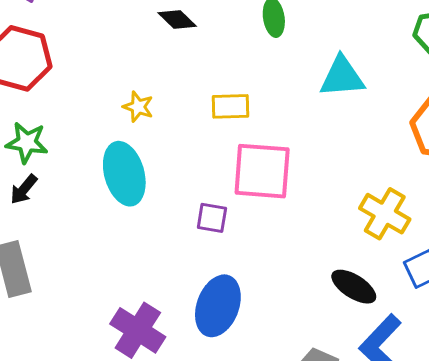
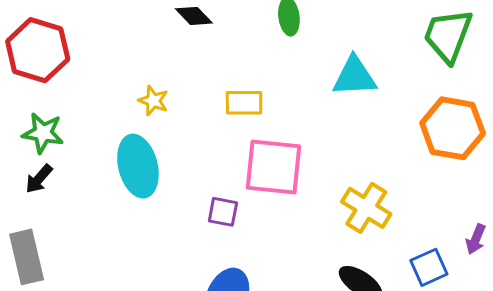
yellow cross: (385, 214) -> (366, 208), moved

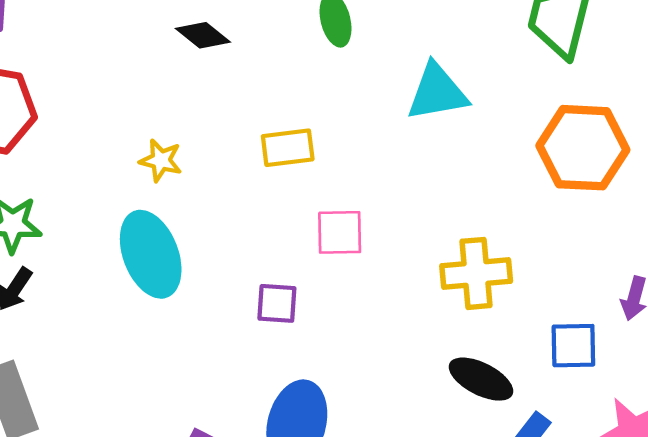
pink square: (273, 167) -> (340, 232), size x0.6
yellow cross: (366, 208) -> (476, 273), turned -30
blue square: (429, 267) -> (573, 346), turned 30

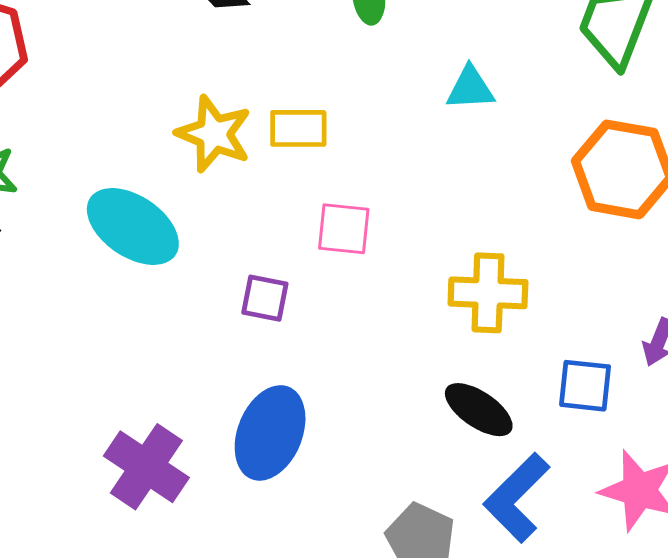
cyan triangle: (437, 92) -> (470, 88), size x0.7
yellow star: (161, 160) -> (214, 134), moved, size x1.6
cyan ellipse: (151, 254) -> (133, 227), turned -42

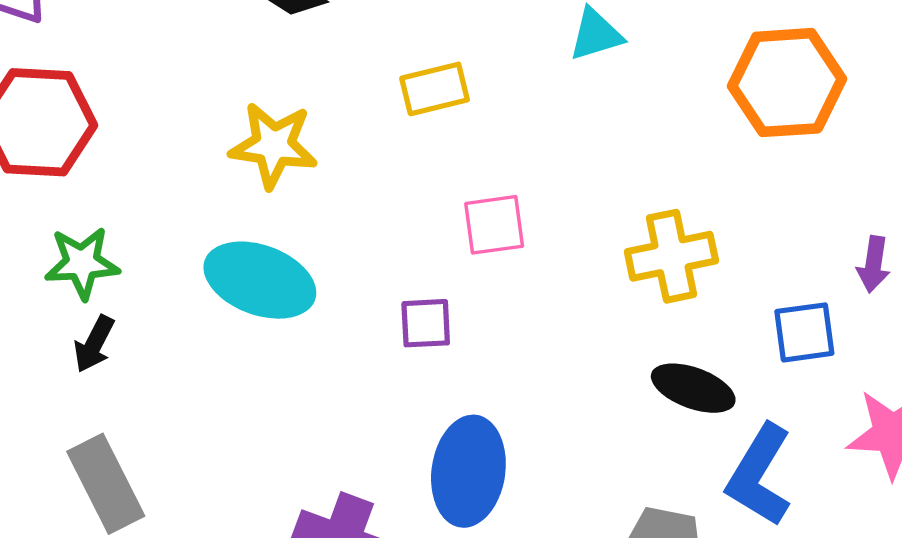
yellow rectangle: (298, 128) -> (435, 89), moved
yellow star: (214, 134) -> (274, 145), moved

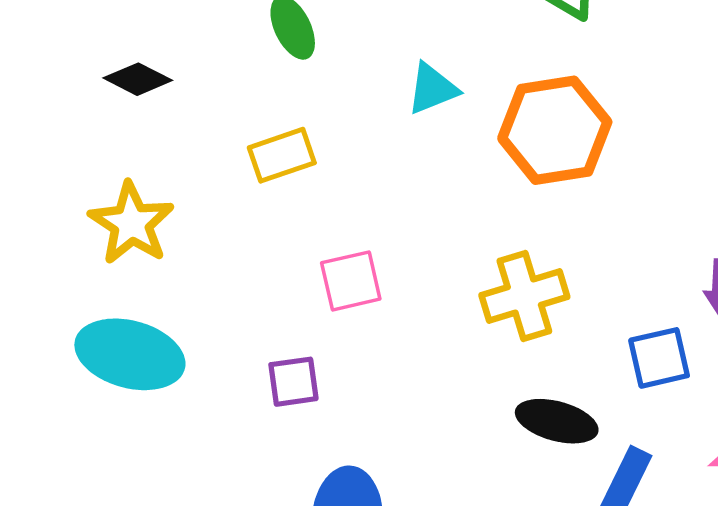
orange hexagon: (787, 83) -> (555, 130), moved
yellow star: (274, 145) -> (131, 223), turned 30

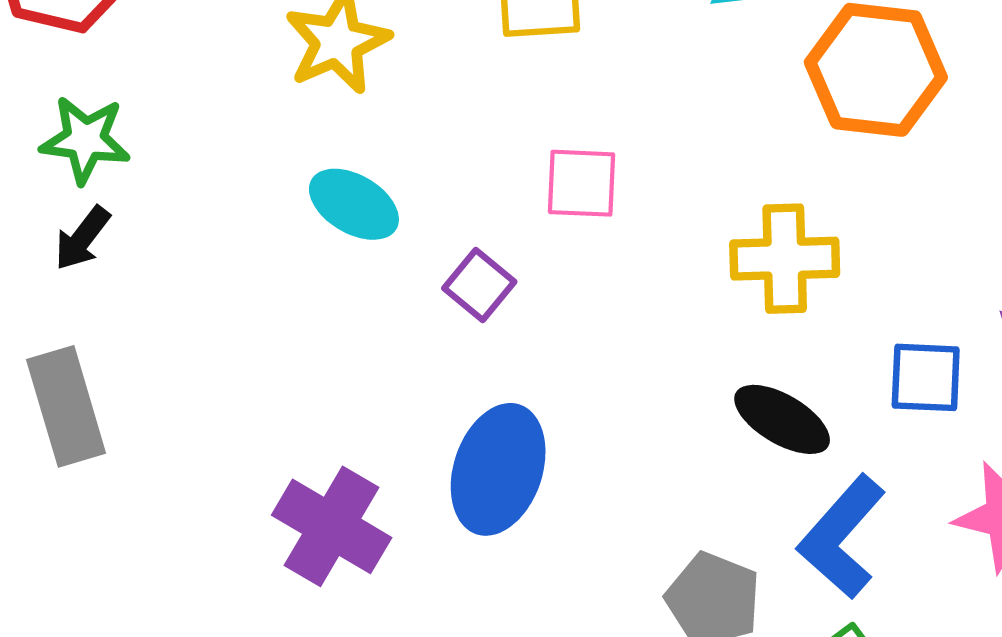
cyan ellipse: (130, 354) -> (354, 204), moved, size x0.7
purple square: (293, 382) -> (479, 285), turned 32

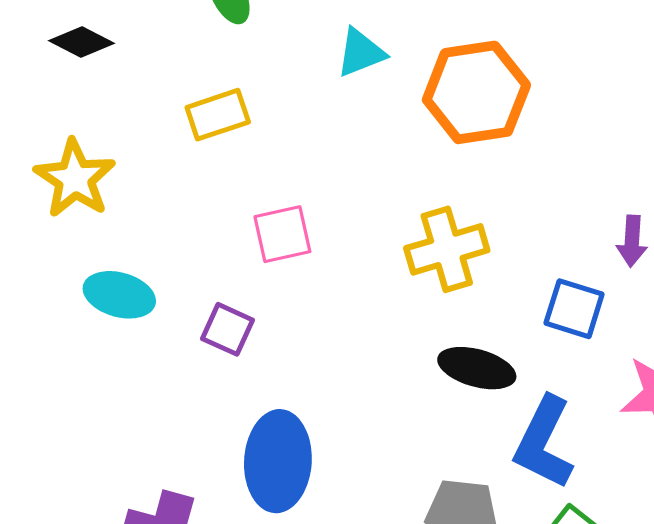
blue square: (926, 377) -> (574, 309), turned 30

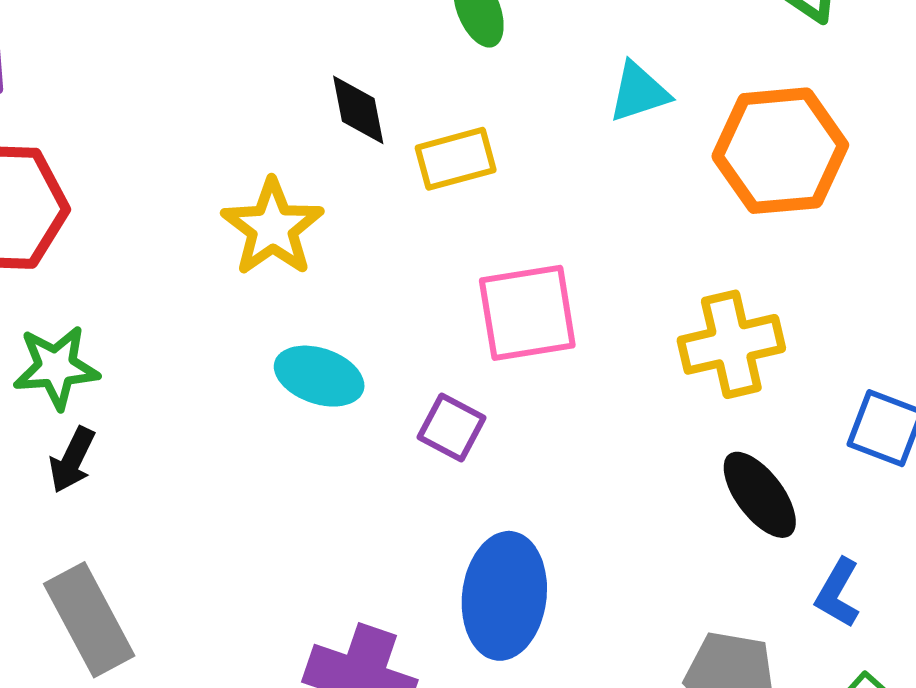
black diamond: (82, 42) -> (358, 110), moved, turned 48
pink square: (282, 234) -> (527, 313), size x1.4
black ellipse: (477, 368) -> (760, 495), turned 34
blue L-shape: (544, 443) -> (838, 593), size x0.6

